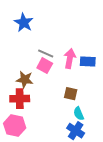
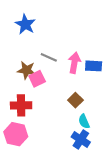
pink square: (45, 66) -> (37, 79), moved, turned 35
brown star: (25, 80) -> (26, 70), moved
brown square: (71, 94) -> (75, 100), turned 32

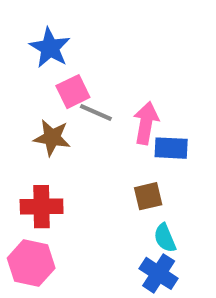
blue rectangle: (94, 66) -> (171, 148), moved
pink square: (37, 79) -> (73, 92), moved
brown square: (75, 100) -> (148, 196), turned 32

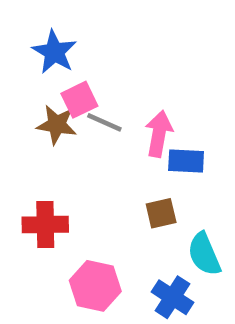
brown star: (52, 138) -> (57, 125), moved
cyan semicircle: (165, 238) -> (204, 254), moved, size x1.4
pink hexagon: (31, 263) -> (95, 286), moved

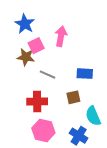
gray line: (104, 122) -> (47, 75), moved
pink arrow: (159, 134) -> (61, 36), moved
red cross: (45, 225) -> (37, 101), moved

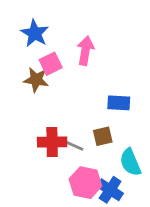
gray line: (47, 75) -> (72, 145), moved
pink hexagon: (43, 130) -> (85, 183), moved

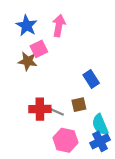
pink arrow: (85, 51) -> (59, 26), moved
blue rectangle: (119, 103) -> (91, 79), turned 54
blue cross: (110, 190) -> (100, 141), moved, turned 30

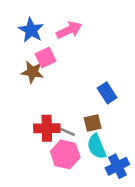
pink arrow: (59, 26) -> (69, 30), turned 55
cyan semicircle: (100, 125) -> (97, 147), moved
pink hexagon: (66, 140) -> (65, 154), moved

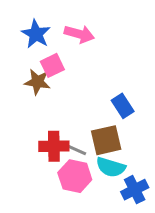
pink arrow: (69, 30) -> (79, 34), turned 40
brown square: (93, 123) -> (106, 140), size x1.5
cyan semicircle: (97, 147) -> (111, 167), turned -50

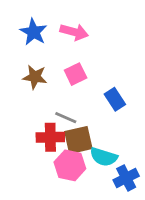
pink square: (52, 65) -> (76, 74), moved
brown square: (106, 140) -> (78, 140), moved
gray line: (75, 149) -> (66, 118), moved

